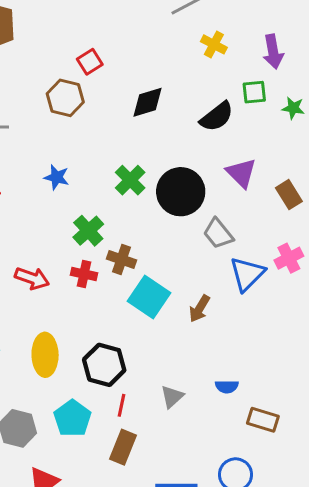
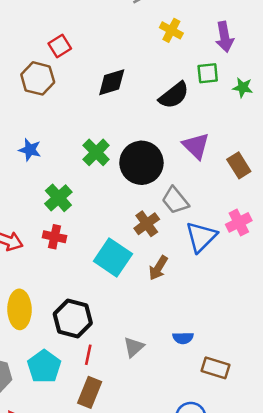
brown cross: (122, 260) -> (147, 224), moved, turned 35

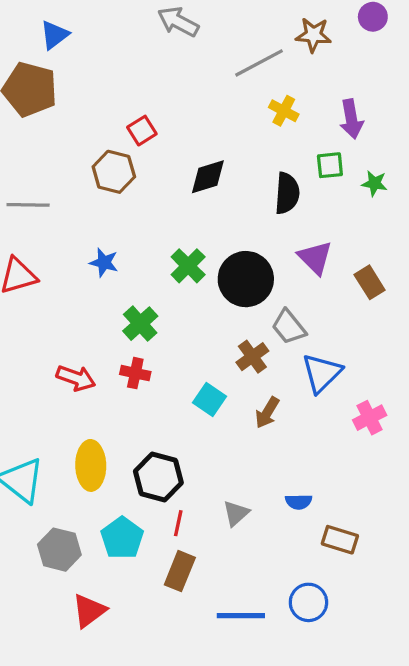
black semicircle: (174, 95) -> (287, 193), turned -48
pink cross: (239, 222) -> (370, 418), moved
cyan square: (113, 257) -> (210, 399), size x0.7

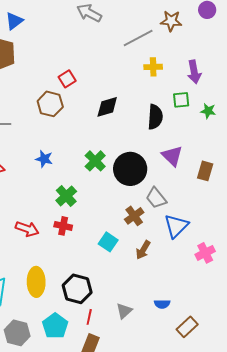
yellow cross: (284, 111) -> (153, 67), turned -30
brown rectangle: (370, 282) -> (205, 171), turned 48
brown rectangle: (340, 540) -> (187, 327), turned -60

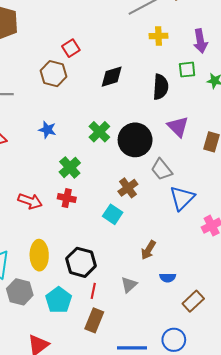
brown cross: (134, 216) -> (128, 188), moved
brown arrow: (143, 250) -> (148, 250), moved
gray hexagon: (17, 333) -> (20, 292), moved

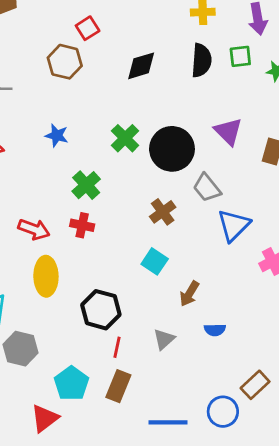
black semicircle: (161, 87) -> (201, 60), moved
cyan square: (113, 214) -> (155, 261), moved
yellow ellipse: (39, 255) -> (46, 276), moved
cyan pentagon: (59, 300) -> (71, 383), moved
brown rectangle: (193, 301) -> (255, 385), moved

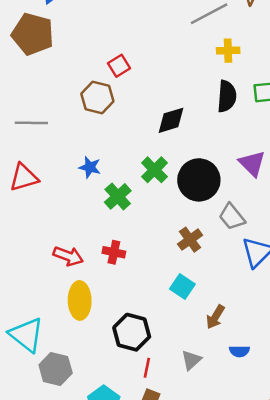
black diamond: (141, 66) -> (171, 120), moved
green cross: (86, 185) -> (118, 196), moved

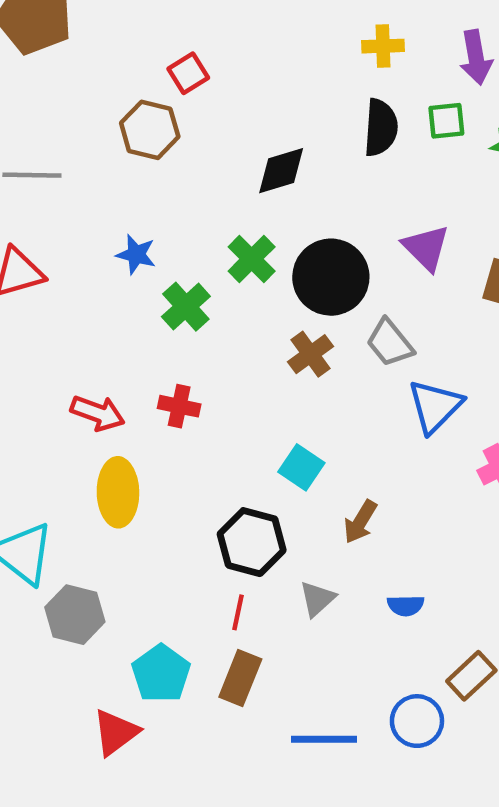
brown cross: (190, 240) -> (310, 354), moved
black hexagon: (132, 332) -> (252, 542), moved
blue semicircle: (239, 351) -> (406, 606), moved

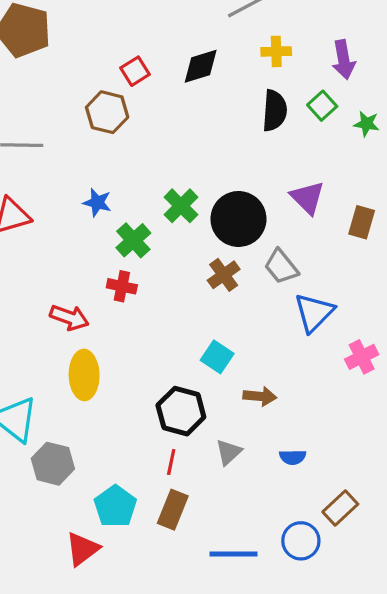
green square: (446, 121) -> (322, 106), turned -36
black diamond: (281, 171) -> (201, 66), moved
red cross: (179, 406) -> (122, 286), moved
brown arrow: (360, 522) -> (260, 396), turned -116

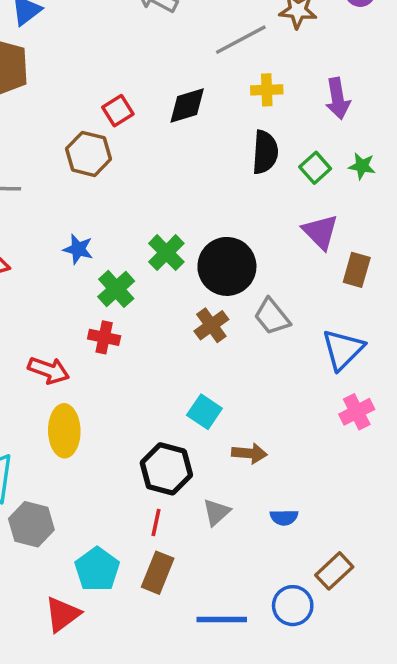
green square: (322, 106) -> (315, 168), moved
purple triangle: (307, 198) -> (320, 232), moved
blue triangle: (314, 313) -> (343, 349), moved

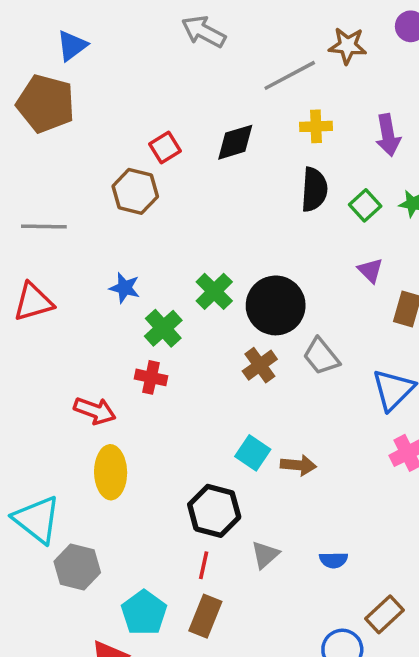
purple triangle: (320, 232) -> (370, 270), size x0.7
brown arrow: (249, 453) -> (298, 465), moved

